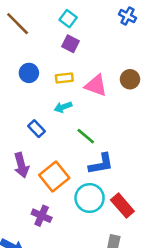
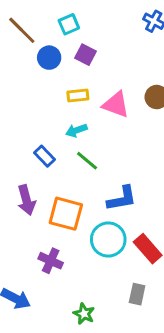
cyan square: (68, 19) -> (69, 24), moved, turned 30
blue circle: (29, 73) -> (49, 58), moved
green line: (86, 136) -> (87, 161), moved
orange square: (54, 177) -> (66, 214), turned -36

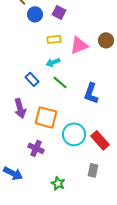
pink triangle: (116, 105) -> (79, 45), turned -42
blue L-shape: (122, 199) -> (91, 93), moved, turned 120

